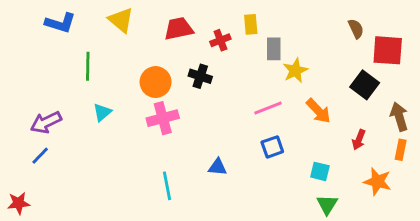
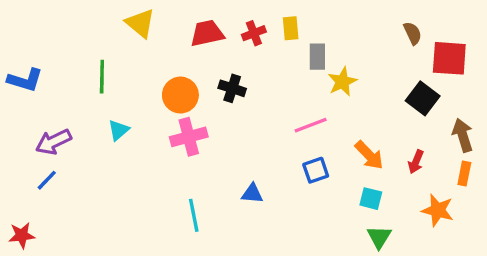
blue L-shape: (60, 23) -> (25, 80), moved
red cross: (220, 40) -> (254, 33), moved
orange arrow: (318, 111) -> (369, 155), moved

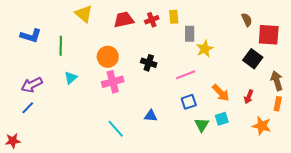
blue L-shape: (25, 80) -> (31, 36), moved
black cross: (232, 88) -> (149, 63), moved
cyan square: (371, 199) -> (222, 119), turned -32
cyan line: (194, 215) -> (116, 129), turned -30
green triangle: (379, 237) -> (202, 125), moved

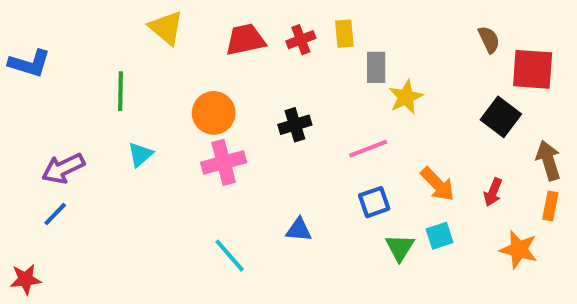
blue L-shape: (31, 36) -> (29, 63), moved
black cross: (149, 63) -> (295, 125), turned -35

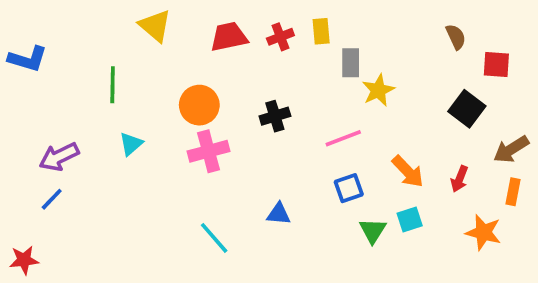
red square: (533, 69) -> (496, 64), size x0.7
brown arrow: (548, 160) -> (511, 149), turned -105

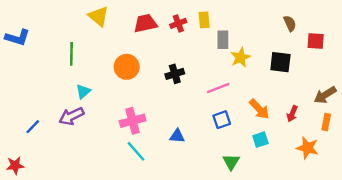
black square: (467, 109) -> (280, 62), moved, turned -30
pink cross: (209, 151) -> (133, 121), moved
purple arrow: (59, 157) -> (71, 116), moved
green triangle: (373, 231) -> (231, 162), moved

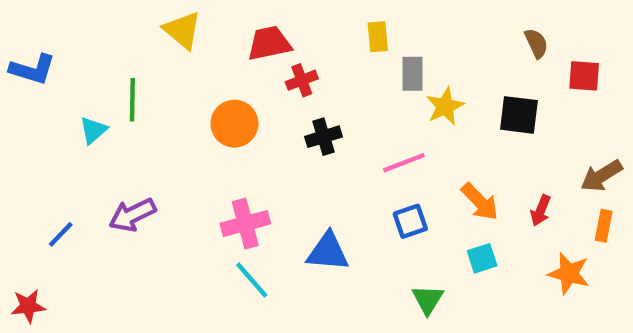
red cross: (178, 23) -> (302, 80), moved
cyan triangle: (83, 91) -> (93, 130), moved
blue triangle: (177, 136) -> (328, 252), size x1.5

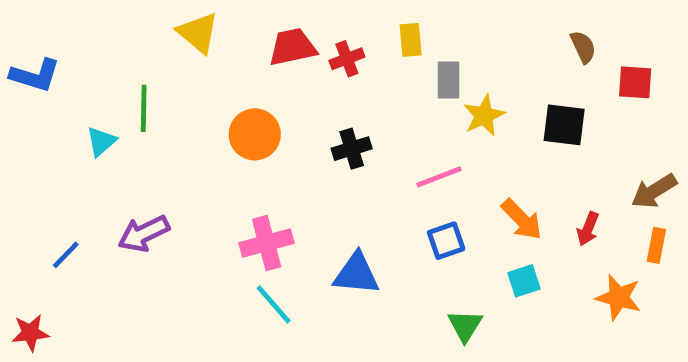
red cross: (302, 80) -> (347, 59), moved

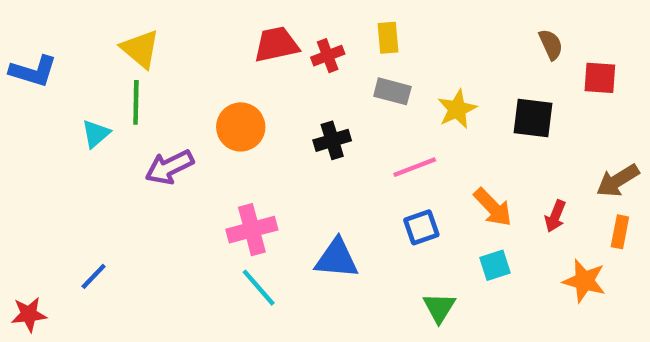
yellow triangle: (198, 33) -> (140, 49), moved
gray rectangle: (448, 80) -> (392, 91), moved, turned -75
purple arrow: (144, 234) -> (169, 167), moved
blue line: (66, 255) -> (94, 276), moved

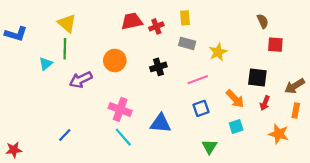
red square: (600, 78) -> (275, 45), moved
black square: (533, 118) -> (257, 78), moved
pink cross: (252, 230) -> (120, 109), turned 35
blue line: (94, 276) -> (65, 135), moved

